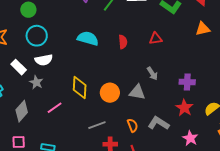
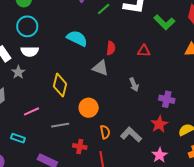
gray triangle: (137, 92) -> (100, 68), moved
orange circle: (110, 93) -> (89, 108), moved
pink line: (55, 108) -> (31, 111), moved
gray line: (97, 125) -> (60, 125), moved

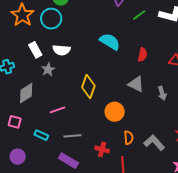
cyan circle: (27, 26) -> (51, 19), moved
gray triangle: (100, 68) -> (136, 84), moved
gray line: (60, 125) -> (72, 136), moved

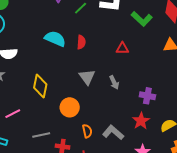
red semicircle: (143, 55) -> (81, 42), moved
gray triangle: (136, 84) -> (87, 77), turned 36
gray line: (72, 136) -> (41, 135), moved

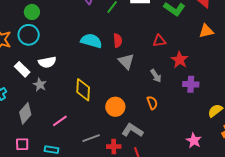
gray triangle: (87, 77) -> (126, 61), moved
red star: (141, 121) -> (180, 60), moved
orange semicircle: (87, 131) -> (152, 103), moved
gray L-shape: (113, 132) -> (132, 130), moved

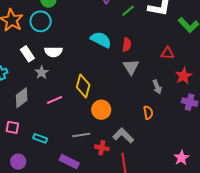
orange circle: (115, 107) -> (101, 110), moved
pink line: (60, 121) -> (55, 100), moved

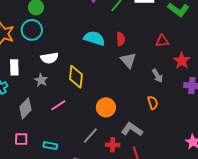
white rectangle: (27, 54) -> (14, 67), moved, turned 42
yellow diamond: (83, 86) -> (76, 77), moved
gray line: (81, 135) -> (90, 136), turned -30

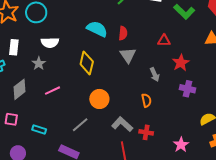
yellow diamond: (76, 77) -> (87, 63), moved
red cross: (113, 145) -> (146, 132), moved

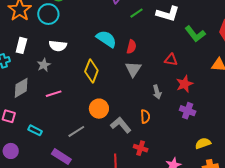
gray L-shape: (122, 124) -> (121, 125), moved

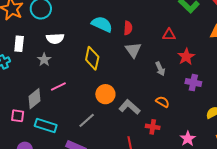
gray diamond: (21, 88) -> (34, 99), moved
orange semicircle: (145, 116) -> (162, 102), moved, turned -48
cyan rectangle: (35, 130) -> (46, 126), size x1.5

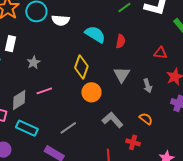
white semicircle: (55, 39) -> (61, 20), moved
gray triangle: (133, 50) -> (122, 75), moved
orange circle: (105, 94) -> (91, 92), moved

